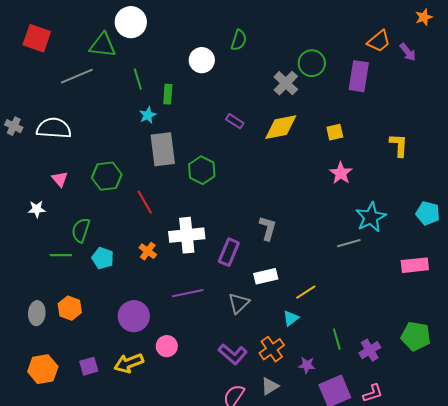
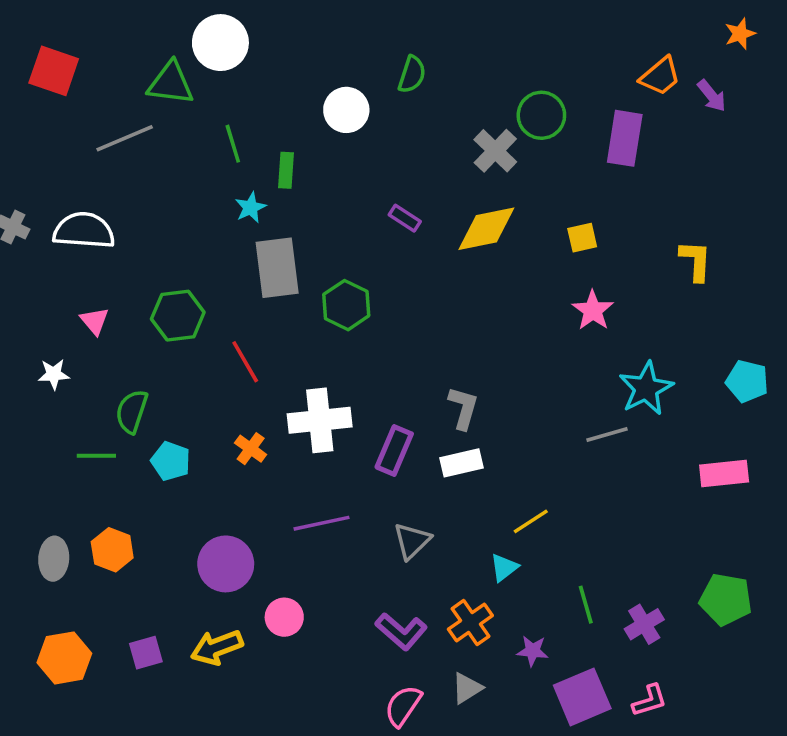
white rectangle: (266, 276) -> (462, 463), moved

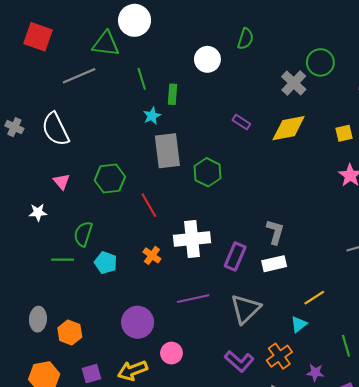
white semicircle: (84, 231) -> (55, 129), turned -120
gray triangle: (412, 541) -> (245, 309), size x1.4
orange hexagon: (112, 550) -> (70, 332), moved

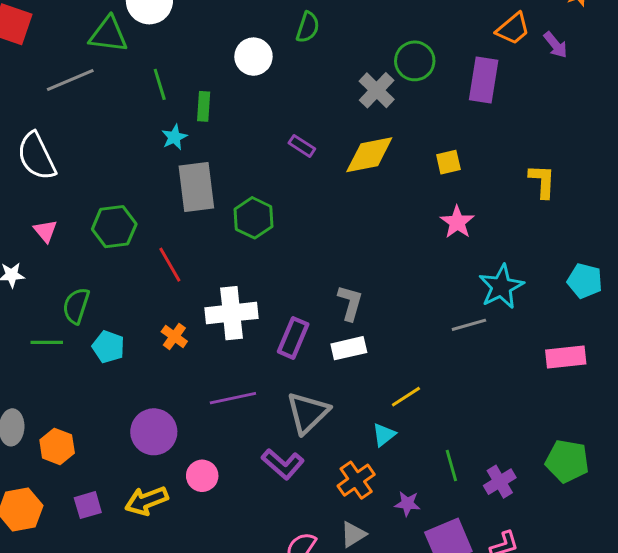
purple L-shape: (239, 361) -> (283, 464), moved

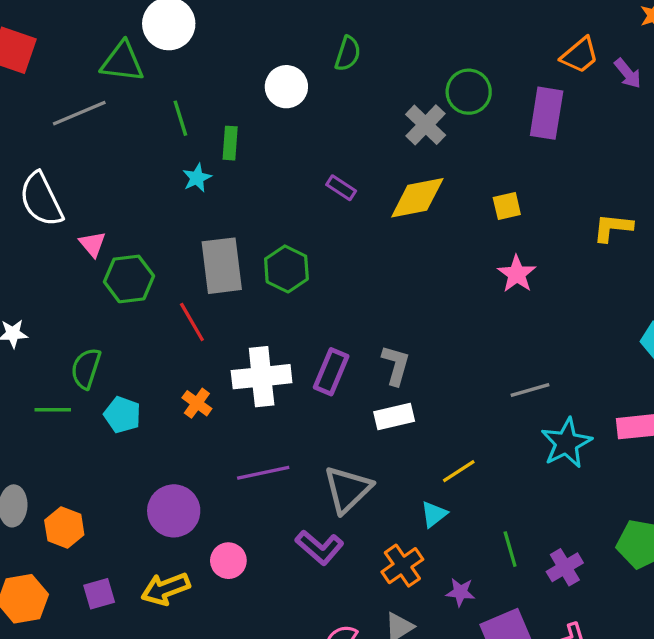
yellow L-shape: (542, 181) -> (613, 228), turned -87
gray rectangle: (196, 187) -> (222, 266), moved
pink triangle: (45, 231) -> (93, 244), moved
cyan star: (501, 287) -> (566, 443), moved
purple rectangle: (293, 338) -> (331, 372), moved

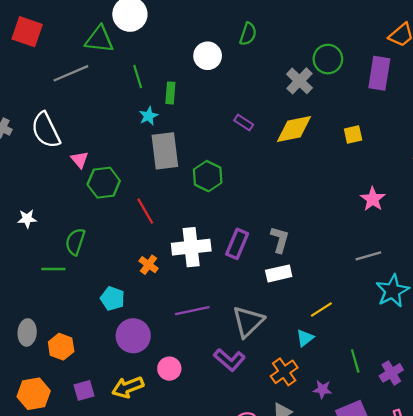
gray rectangle: (222, 266) -> (165, 151), moved
pink star: (517, 274) -> (373, 199), moved
cyan pentagon: (122, 415) -> (112, 299), moved

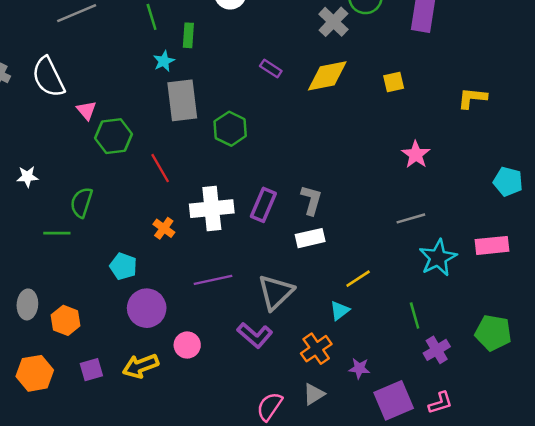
green line: (355, 361) -> (415, 316), moved

